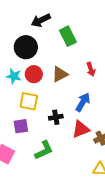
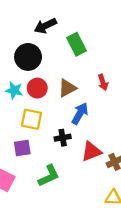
blue arrow: (83, 102) -> (80, 113), moved

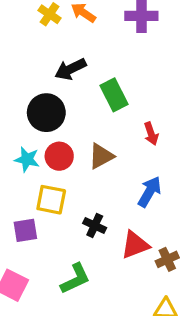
red arrow: (103, 82) -> (151, 134), moved
blue arrow: (80, 113) -> (150, 192), moved
black cross: (63, 138) -> (95, 226), turned 35
purple square: (22, 148) -> (25, 230), moved

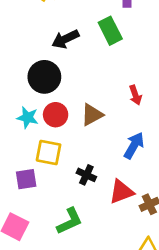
green rectangle: (114, 95) -> (110, 31), moved

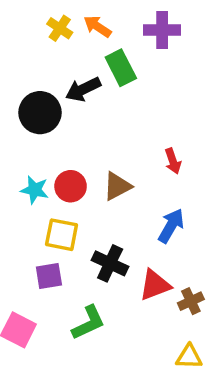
green rectangle: (110, 31) -> (121, 68), moved
black circle: (44, 77) -> (40, 113), moved
black cross: (86, 175) -> (110, 263), size x1.4
purple square: (26, 179) -> (49, 276), moved

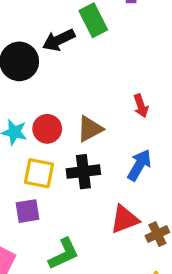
black cross: (110, 263) -> (83, 172), moved, turned -32

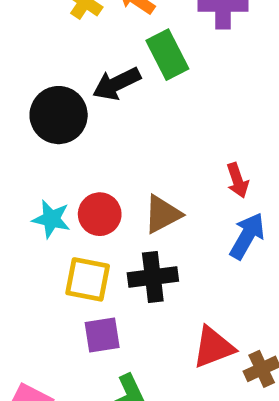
blue arrow: (139, 165) -> (247, 236), moved
purple square: (27, 211) -> (102, 335), moved

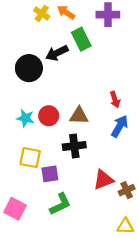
brown triangle: (163, 214) -> (79, 116), turned 30
yellow square: (88, 279) -> (30, 158), moved

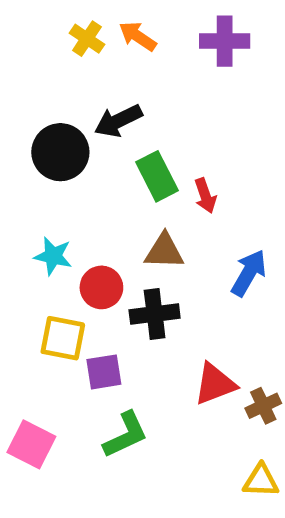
green rectangle: (81, 39) -> (157, 176), moved
red arrow: (115, 99) -> (205, 196), moved
red circle: (49, 116) -> (101, 287), moved

